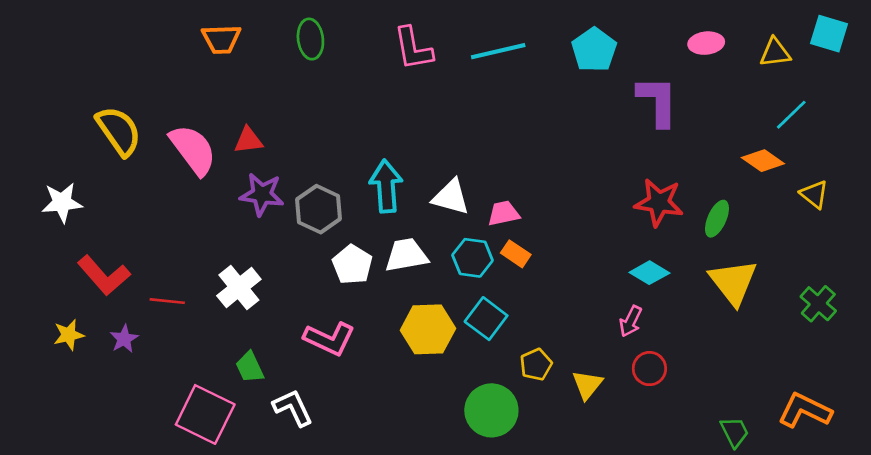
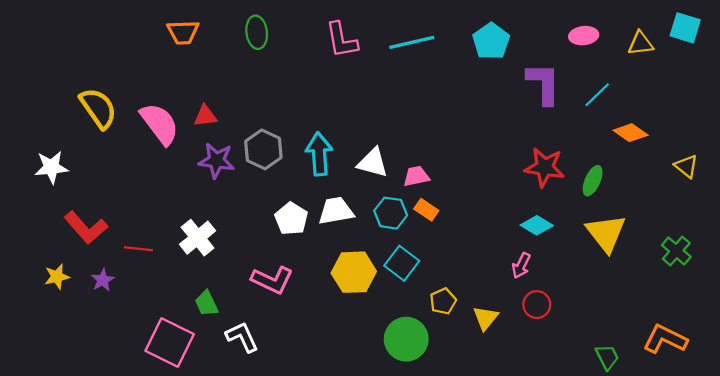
cyan line: (791, 115) -> (597, 95), moved
yellow triangle: (814, 194) -> (686, 166), moved
gray hexagon: (319, 209) -> (263, 149), moved

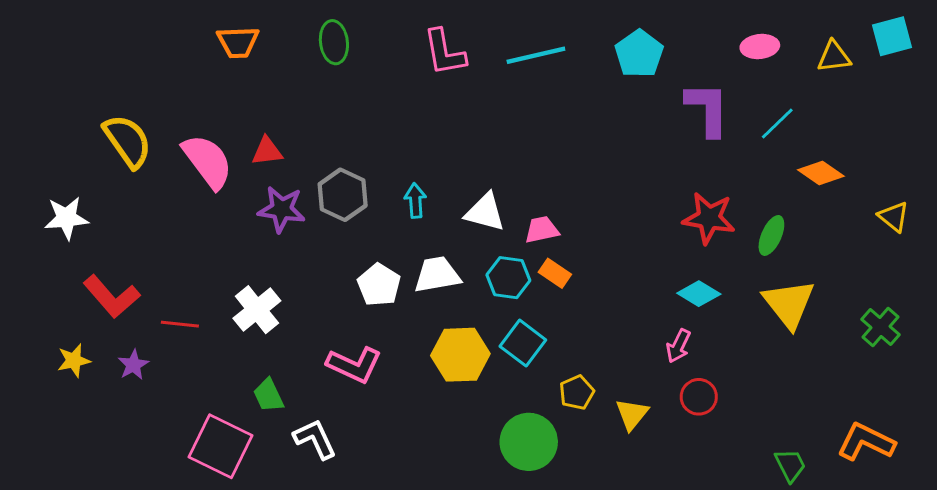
cyan square: (685, 28) -> (892, 36), turned -32
cyan arrow: (319, 154) -> (415, 201), size x0.6

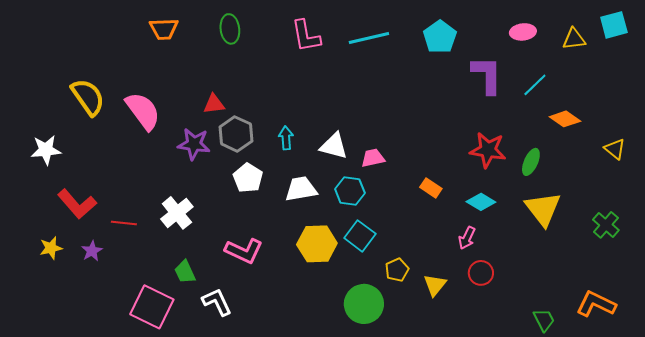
red triangle: (267, 151) -> (214, 104), moved
orange rectangle: (555, 273) -> (431, 188), moved
white pentagon: (379, 285) -> (248, 178), moved

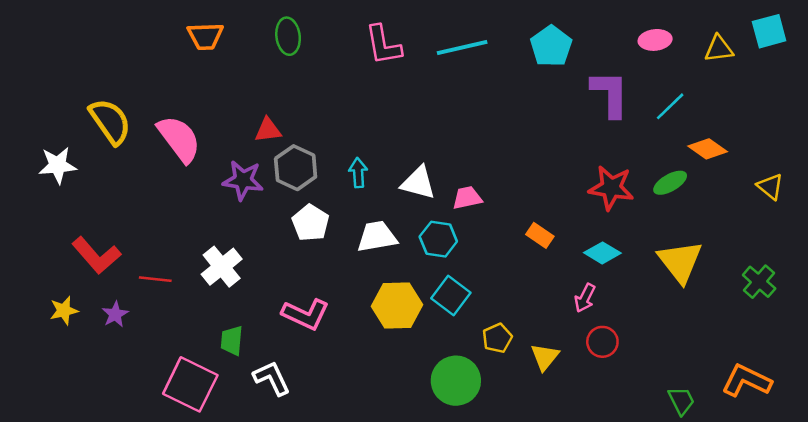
white star: (46, 150) -> (58, 165), moved
green ellipse: (531, 162) -> (670, 183), moved, turned 36
green trapezoid: (185, 272) -> (232, 341), turned 30

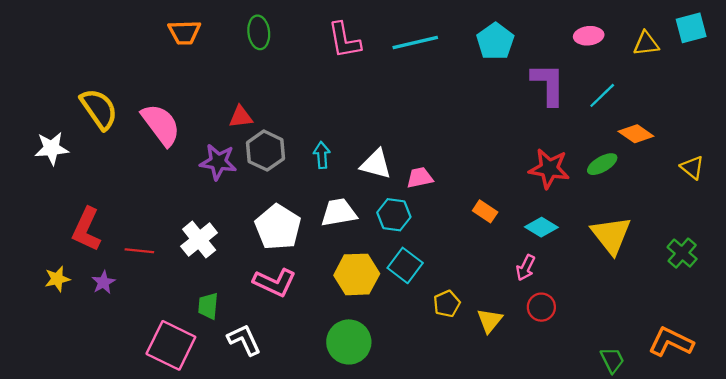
white pentagon: (311, 223) -> (278, 227), moved, size x1.4
red L-shape: (96, 255) -> (87, 229), turned 66
green circle: (456, 381) -> (349, 342), moved

